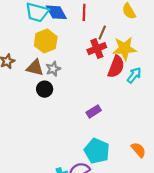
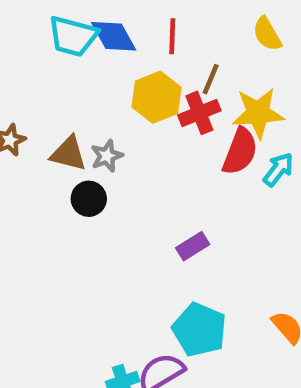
yellow hexagon: (46, 41) -> (156, 97), moved

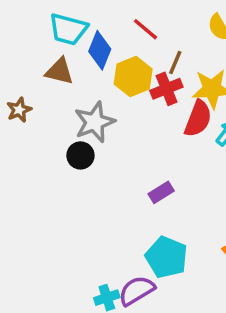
blue diamond: (114, 36) -> (100, 50), moved, turned 51
red line: (172, 36) -> (145, 29), turned -52
brown triangle: (68, 154) -> (59, 71), moved
gray star: (107, 156) -> (95, 122), size x1.6

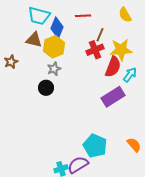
red line: (145, 29) -> (83, 16), turned -42
yellow hexagon: (133, 77) -> (54, 47), moved
gray star: (95, 122) -> (54, 69), size x0.6
purple rectangle: (161, 192) -> (113, 97), moved, size x1.6

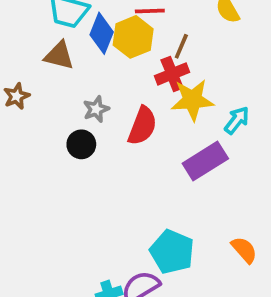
yellow hexagon: (54, 47) -> (133, 37), moved
yellow star: (121, 50) -> (192, 100), moved
red semicircle: (113, 67) -> (142, 126), moved

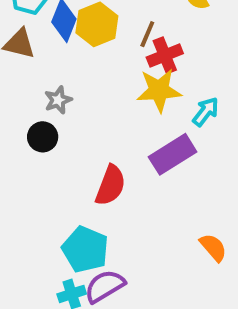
red cross: (172, 74) -> (165, 55), moved
red semicircle: (142, 126) -> (110, 185), moved
cyan pentagon: (172, 252) -> (85, 249), moved

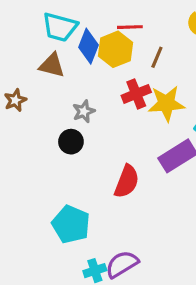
red cross: (165, 55) -> (136, 94), moved
cyan pentagon: (85, 249) -> (71, 224), moved

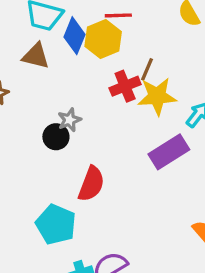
brown line: (157, 57) -> (147, 69), moved
gray star: (84, 111) -> (69, 120), moved
red semicircle: (127, 181) -> (91, 184), moved

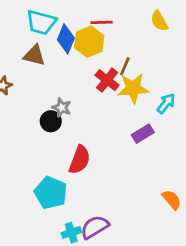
red cross: (125, 86) -> (107, 80), turned -30
gray star: (69, 120) -> (62, 108), turned -30
purple rectangle: (169, 152) -> (143, 134), size x0.7

